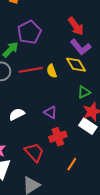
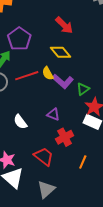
purple L-shape: (81, 47) -> (63, 81), moved
yellow diamond: (76, 65) -> (60, 52), moved
white semicircle: (17, 114) -> (20, 122), turned -91

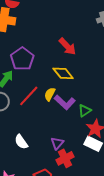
yellow semicircle: (48, 73) -> (50, 94), turned 56
red line: (27, 76) -> (29, 96), turned -30
purple triangle: (53, 114) -> (57, 143), moved, turned 48

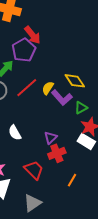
red arrow: (67, 46) -> (32, 35), moved
yellow diamond: (63, 73) -> (75, 81), moved

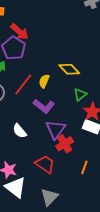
purple L-shape: (62, 98) -> (44, 106), moved
purple triangle: (50, 138) -> (56, 129), size x1.5

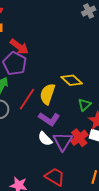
yellow semicircle: (44, 81) -> (47, 94), size x1.5
white semicircle: (20, 131) -> (45, 139), moved
red cross: (65, 144) -> (79, 138), moved

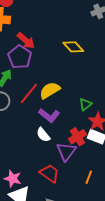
yellow diamond: (72, 80) -> (73, 47), moved
yellow semicircle: (47, 94) -> (50, 90), turned 35
purple triangle: (63, 141) -> (66, 151), moved

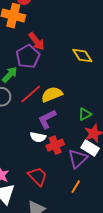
purple L-shape: (49, 115) -> (47, 119), turned 105
white semicircle: (43, 135) -> (38, 137), turned -49
red cross: (77, 137) -> (55, 145), moved
purple triangle: (66, 151) -> (78, 159), moved

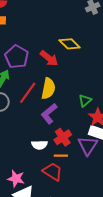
red arrow: (37, 41) -> (49, 58), moved
yellow semicircle: (52, 94) -> (48, 89), turned 135
white semicircle: (38, 137) -> (39, 145), moved
orange line: (76, 187) -> (61, 156), moved, turned 72

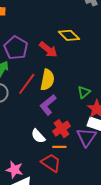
white semicircle: (39, 145) -> (38, 136), turned 49

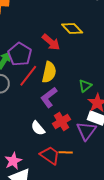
purple pentagon: (16, 48) -> (20, 54), moved
orange line: (59, 147) -> (66, 152), moved
pink star: (14, 170) -> (13, 161), turned 30

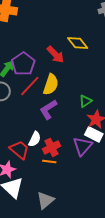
red cross: (62, 121) -> (52, 147), moved
white semicircle: (38, 128) -> (35, 139), turned -119
orange line: (66, 152) -> (49, 161), moved
red trapezoid: (50, 155) -> (19, 150), moved

